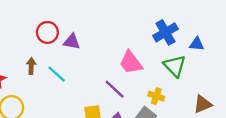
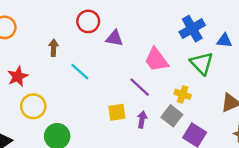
red circle: (47, 32) -> (88, 21), moved
purple triangle: (72, 42) -> (115, 38), moved
brown arrow: (31, 66) -> (54, 48), moved

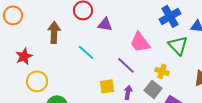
brown arrow: (54, 48) -> (54, 32), size x1.5
cyan line: (80, 72) -> (86, 52), moved

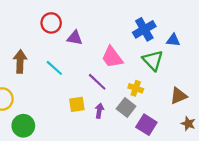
brown arrow: (54, 32) -> (20, 61), moved

